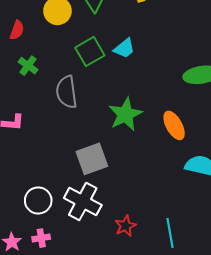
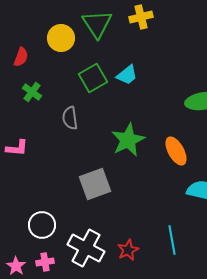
gray semicircle: (67, 92) -> (70, 118), size x0.7
white cross: (83, 202) -> (86, 248), moved
cyan line: (170, 233) -> (172, 240), moved

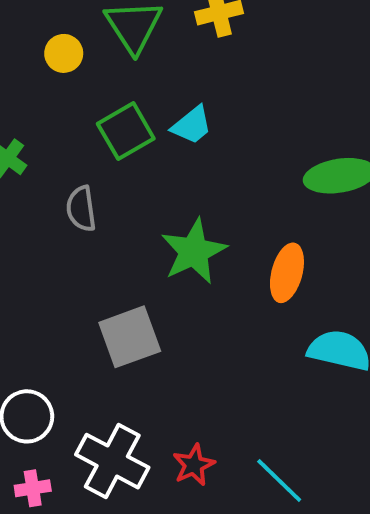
yellow circle: (61, 38) -> (64, 53), size x0.7
orange ellipse: (176, 151) -> (287, 273), turned 44
cyan line: (172, 240) -> (279, 480), moved, turned -36

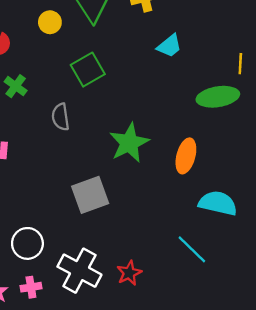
cyan trapezoid: (192, 125) -> (169, 46), moved
cyan line: (279, 480) -> (192, 249), moved

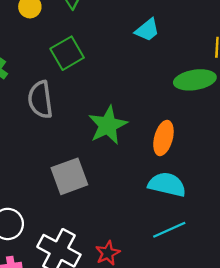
gray semicircle: (61, 117) -> (40, 100), size x1.4
cyan semicircle: (218, 203) -> (167, 184), moved
cyan line: (192, 249) -> (169, 230), turned -68

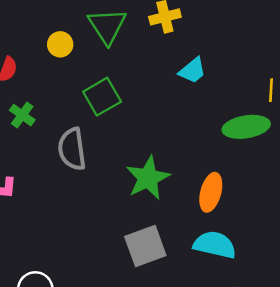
gray square: (69, 176) -> (145, 246), moved

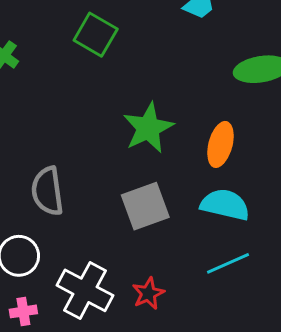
green square: (102, 97) -> (96, 35), turned -30
gray semicircle: (72, 149) -> (47, 191), moved

